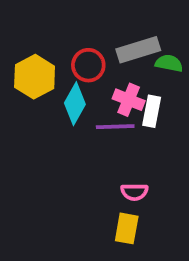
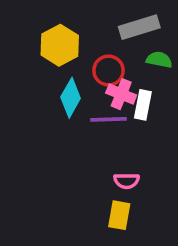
gray rectangle: (138, 50) -> (139, 27), moved
red circle: (88, 65) -> (108, 71), moved
yellow hexagon: (35, 77) -> (60, 45), moved

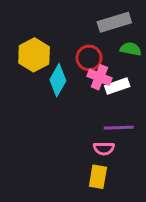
yellow hexagon: (60, 45) -> (34, 55), moved
white rectangle: (143, 105) -> (117, 86), turned 60
purple line: (108, 119) -> (119, 128), moved

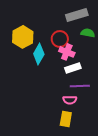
white rectangle: (117, 86) -> (73, 68), moved

